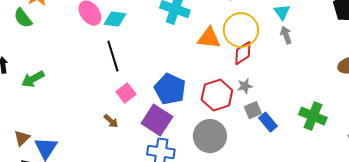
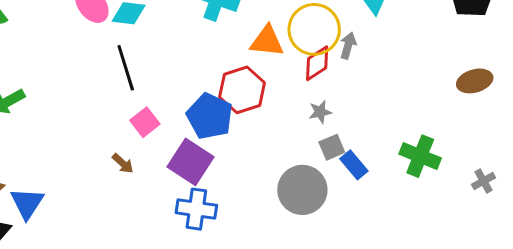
gray arrow: (286, 35) -> (348, 46), moved, turned 36
red hexagon: (217, 95) -> (242, 90), moved
gray circle: (210, 136) -> (302, 190), moved

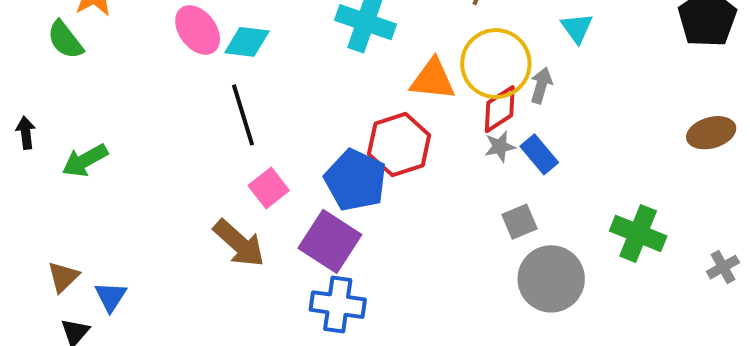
gray star: (320, 112) -> (500, 147), moved
brown arrow: (123, 163) -> (239, 243), size x1.8
blue rectangle: (354, 165) -> (539, 154), moved
gray circle: (302, 190) -> (551, 279), moved
blue triangle: (27, 203) -> (111, 297), size x0.7

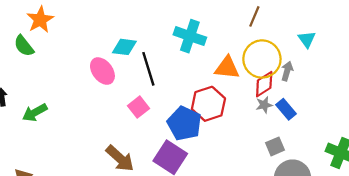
pink ellipse: (198, 30) -> (102, 71), moved
black line: (243, 115) -> (148, 69), moved
pink square: (269, 188) -> (139, 107), moved

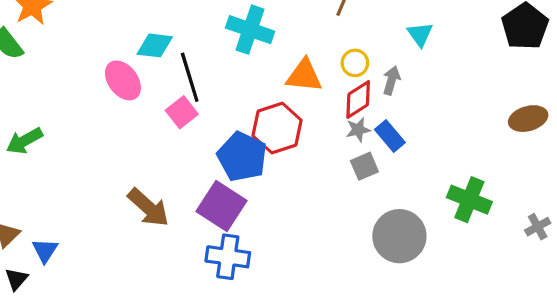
yellow circle: (262, 59) -> (355, 63), size x0.5
pink square: (139, 107) -> (182, 112), moved
gray square: (275, 146) -> (364, 166), moved

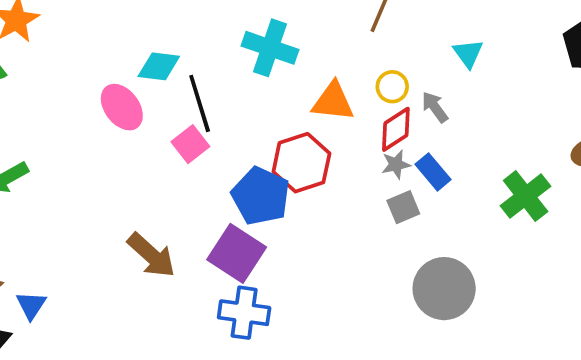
gray arrow: (391, 80) -> (435, 107), turned -52
green cross: (469, 200) -> (526, 196), moved, turned 30

